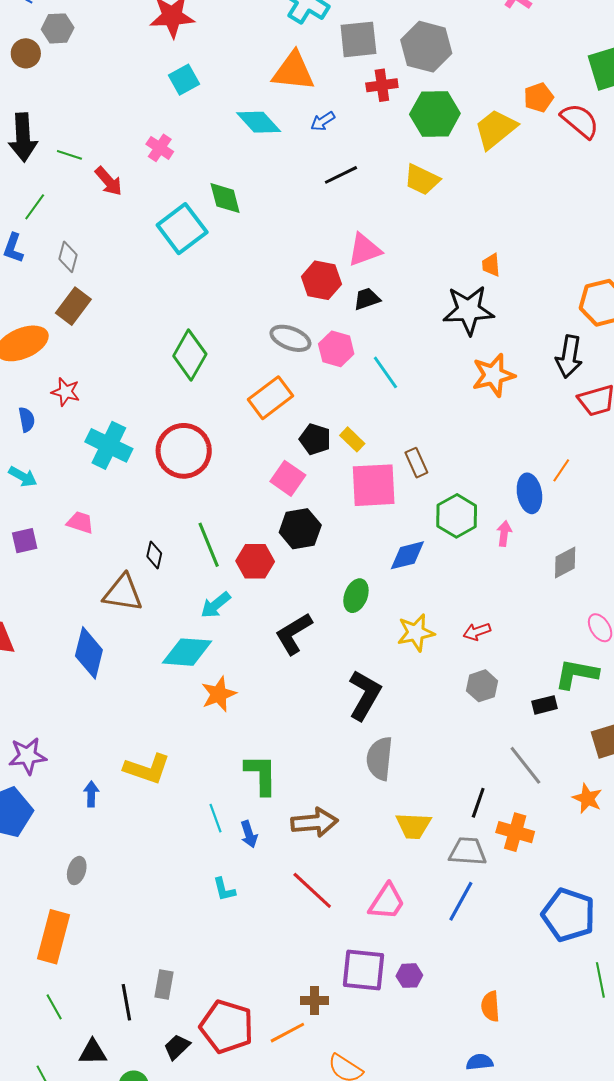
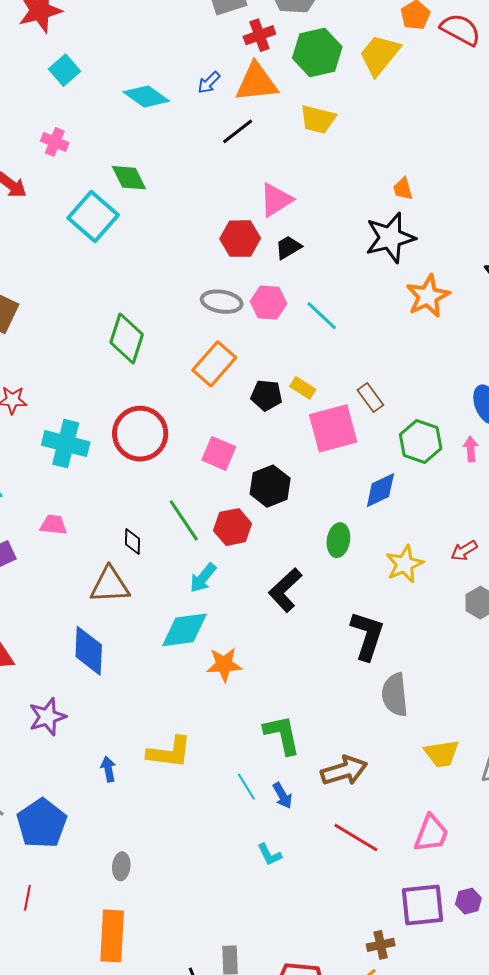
orange triangle: (293, 71) -> (256, 82), moved
pink square: (288, 478) -> (219, 453), moved
orange star: (219, 694) -> (224, 665), turned 30
purple star: (27, 756) -> (47, 717), moved
blue arrow: (91, 794) -> (108, 769), moved

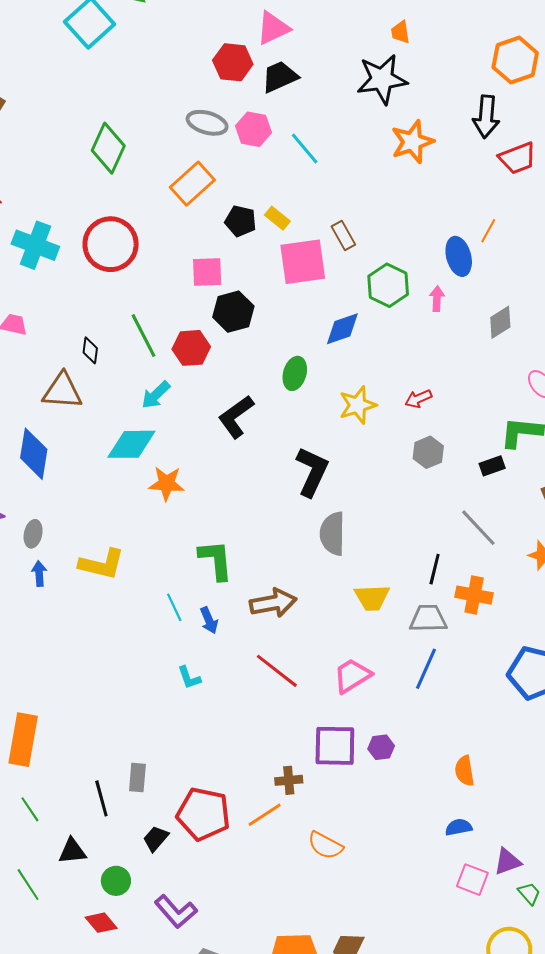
black trapezoid: (288, 247) -> (280, 77), size x1.4
pink square: (219, 453) -> (207, 272), moved, turned -32
pink trapezoid: (431, 834) -> (352, 676), turned -150
gray ellipse: (121, 866) -> (33, 534), moved

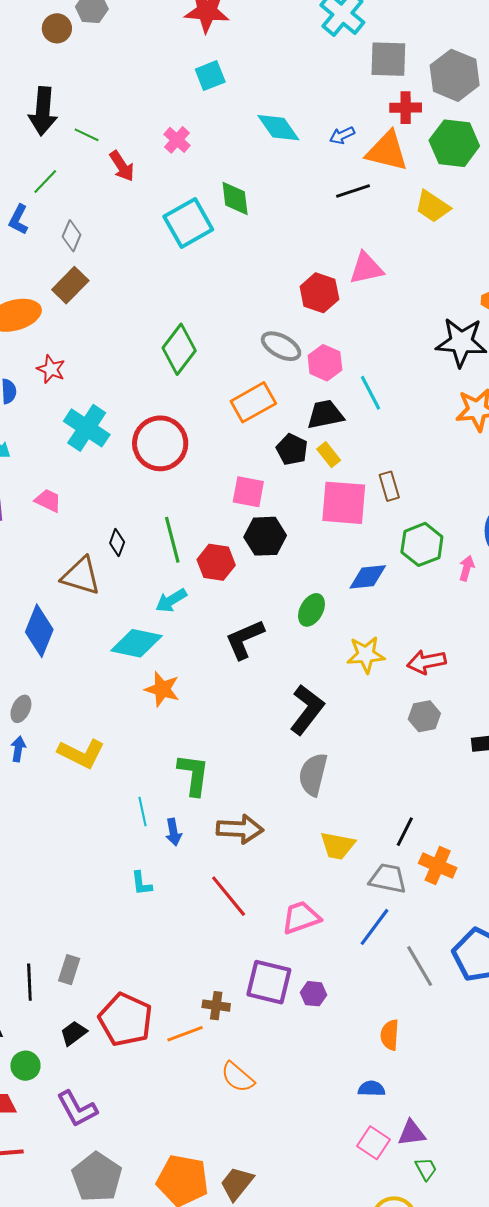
black trapezoid: (280, 77) -> (325, 415), moved
red arrow: (418, 399) -> (426, 662), size x1.4
gray line: (478, 528) -> (420, 966), moved

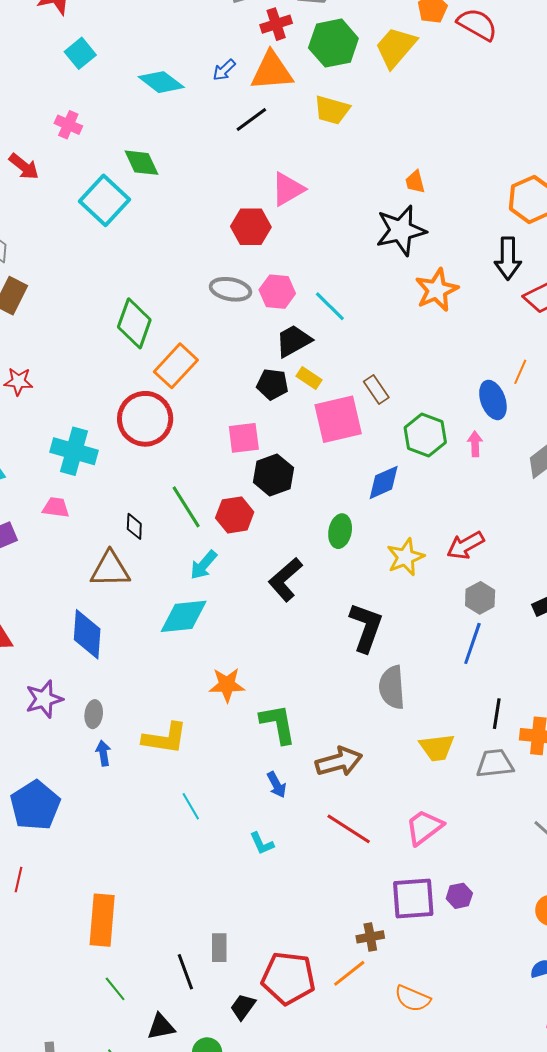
orange rectangle: (253, 402) -> (176, 366), moved
cyan cross: (87, 428) -> (74, 451), moved
orange star: (162, 689) -> (227, 685), moved
cyan line: (142, 812) -> (191, 806), moved
blue line: (375, 927) -> (472, 643), moved

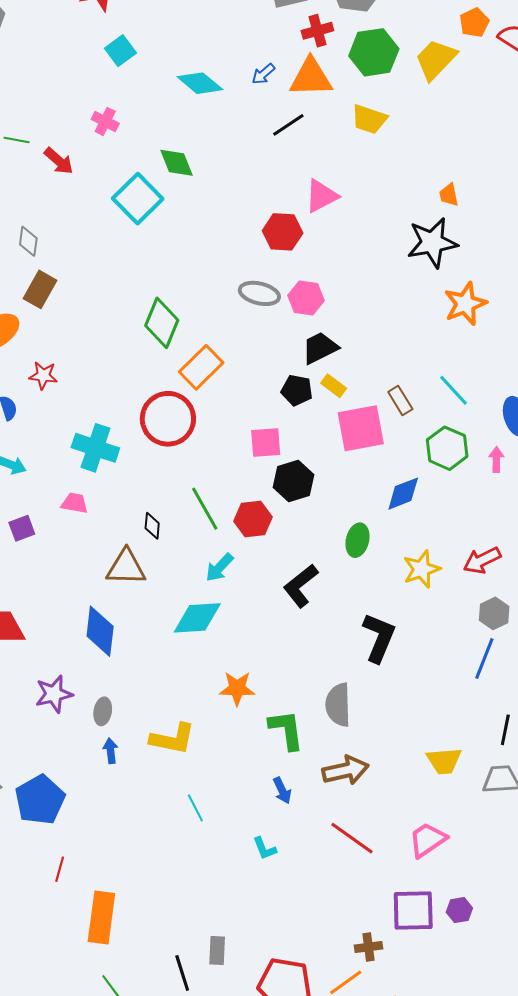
cyan line: (330, 306) -> (454, 390), moved
gray semicircle: (392, 687) -> (338, 705), moved
red line: (18, 880) -> (60, 869), moved

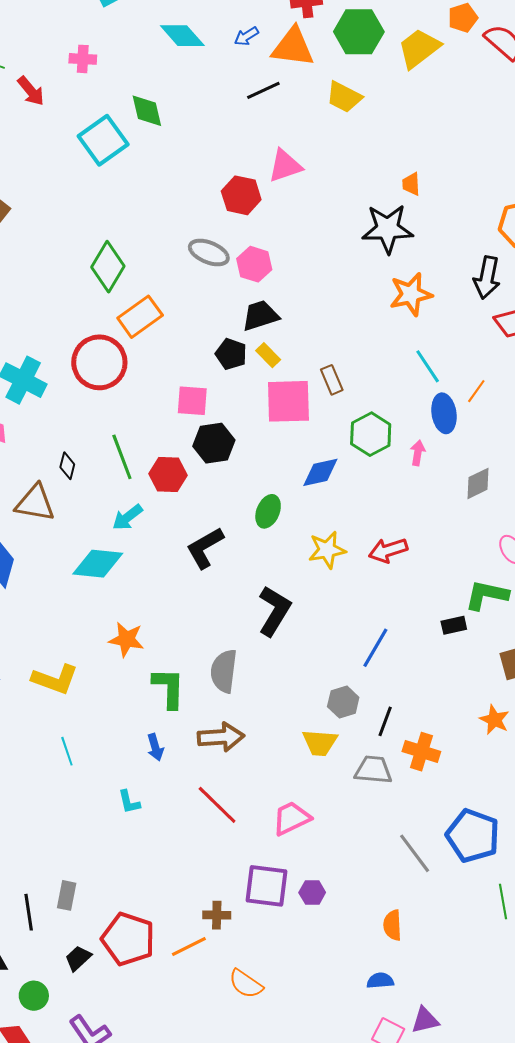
pink cross: (105, 121) -> (83, 59), turned -32
cyan line: (454, 390) -> (428, 366), moved
gray hexagon: (494, 613) -> (343, 702), moved

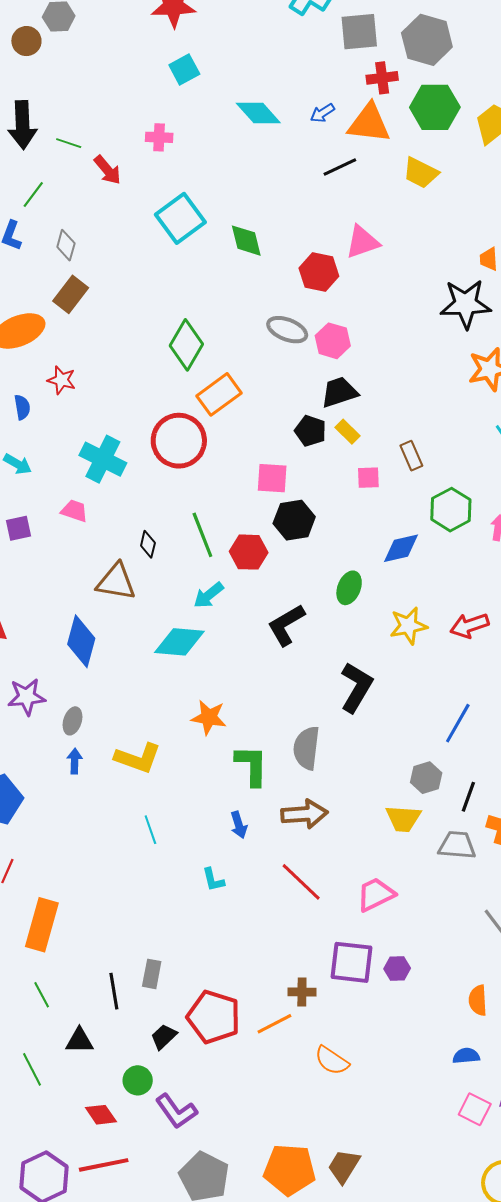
green diamond: (147, 111) -> (246, 241), moved
pink square: (288, 401) -> (368, 478), size x0.5
green circle: (34, 996) -> (138, 1080), moved

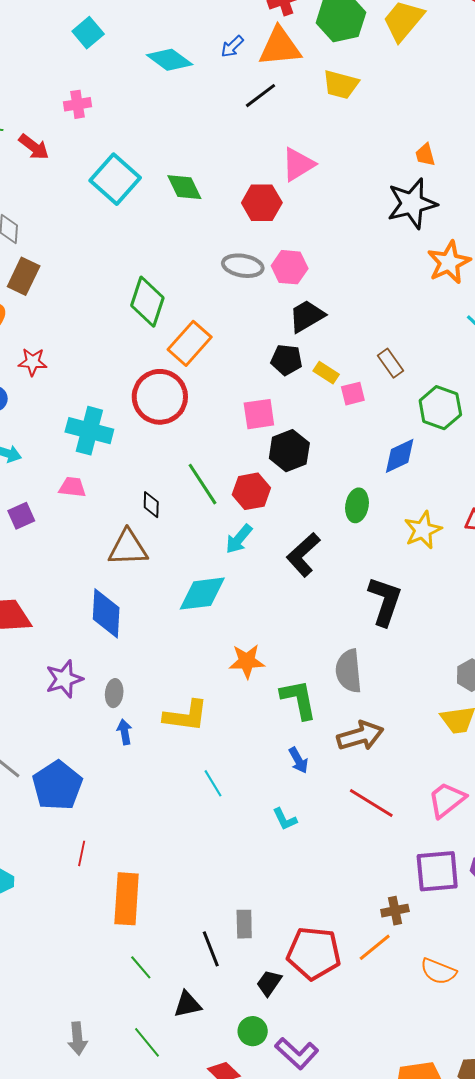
yellow rectangle: (347, 432) -> (326, 373), moved
cyan arrow: (209, 595) -> (239, 539), moved

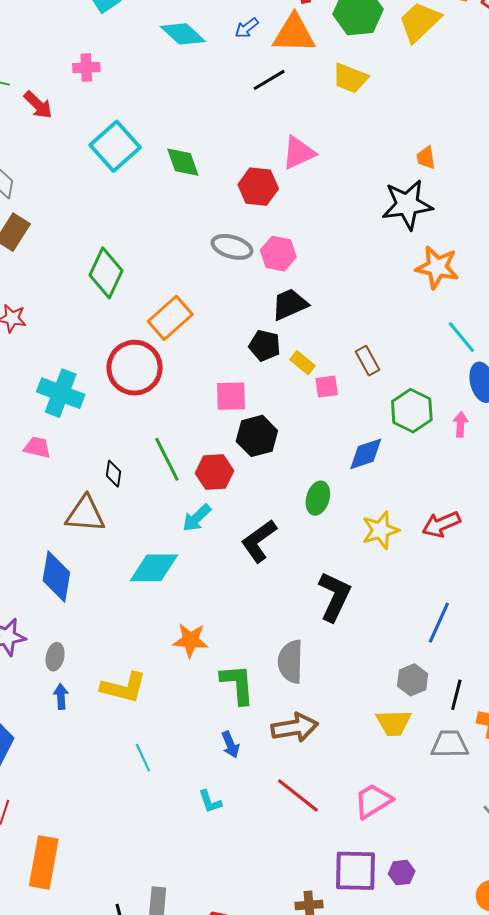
orange star: (449, 262) -> (437, 267), turned 30
green diamond: (147, 302) -> (106, 273), moved

